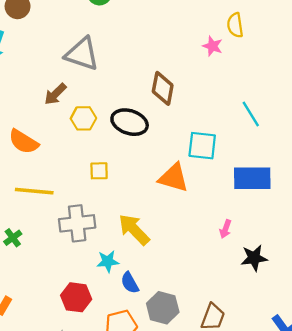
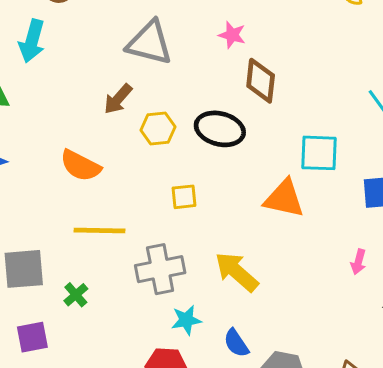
pink star: (213, 46) -> (232, 35), moved
cyan star: (108, 261) -> (186, 320), moved

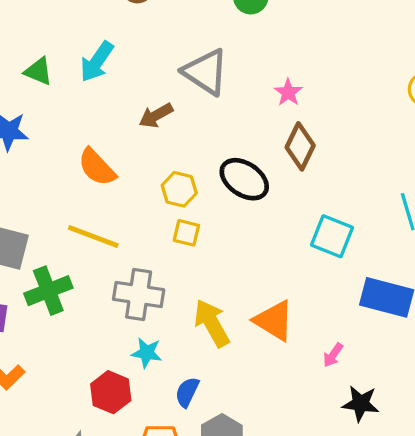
cyan arrow: (32, 41) -> (97, 62), moved
yellow hexagon: (158, 129) -> (179, 189), moved
orange triangle: (284, 199) -> (274, 321), moved
green cross: (76, 295) -> (48, 291), size x1.8
blue semicircle: (236, 343) -> (187, 392), turned 40

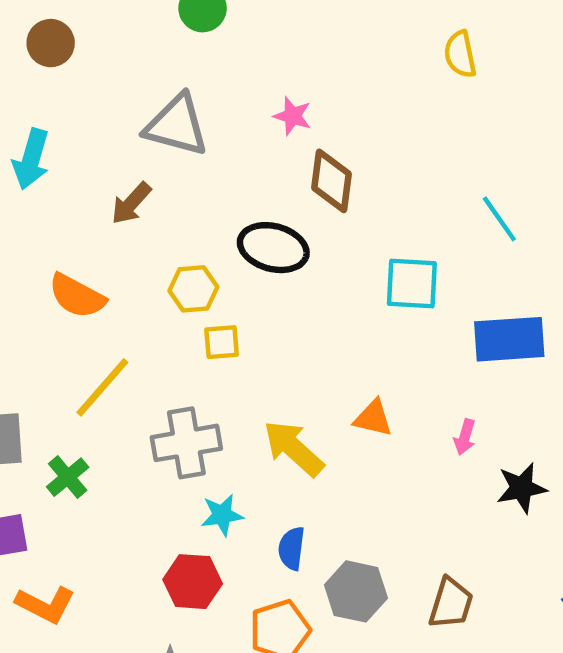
yellow line: (93, 236) -> (102, 387), turned -51
green cross: (48, 291) -> (68, 477), size x0.7
orange triangle: (274, 321) -> (373, 418), size x0.7

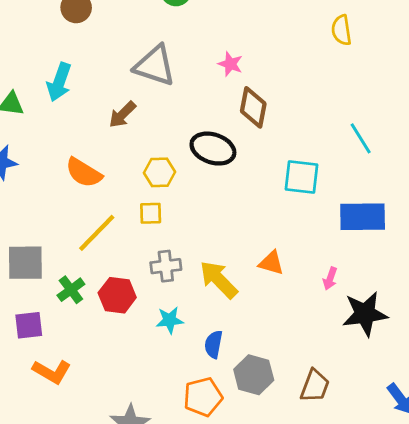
yellow square: (222, 342) -> (151, 213), moved
gray cross: (186, 443) -> (166, 266), moved, size x0.7
black star: (521, 488) -> (365, 314), size x1.4
red hexagon: (193, 582) -> (117, 295), moved

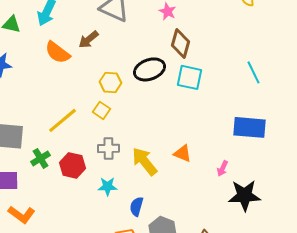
black ellipse: (213, 149) -> (150, 69), turned -44
orange semicircle: (84, 173) -> (58, 52), moved
cyan square: (302, 177) -> (190, 77), moved
yellow square: (151, 213) -> (102, 110), turned 30

